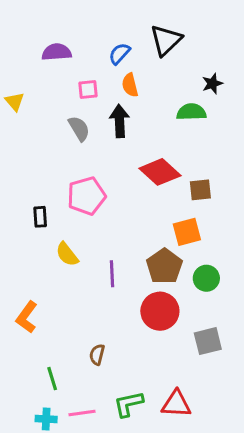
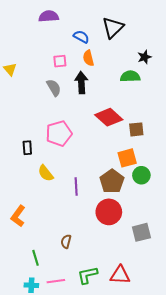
purple semicircle: (57, 52) -> (49, 16), moved
blue semicircle: (119, 54) -> (81, 37), turned 77
green circle: (206, 278) -> (141, 175), moved

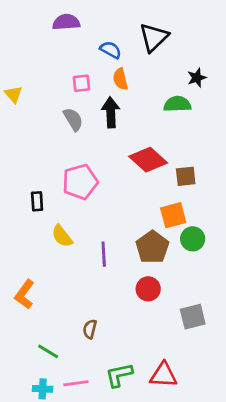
red circle: (109, 212) -> (148, 289), size x0.7
green line: (35, 258) -> (48, 351), turned -42

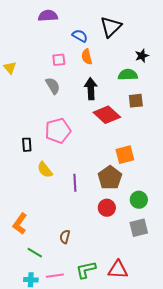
black arrow: (111, 112) -> (91, 89), moved
brown square: (186, 176) -> (136, 101), moved
green circle: (193, 239) -> (139, 200), moved
orange L-shape: (25, 294) -> (20, 224), moved

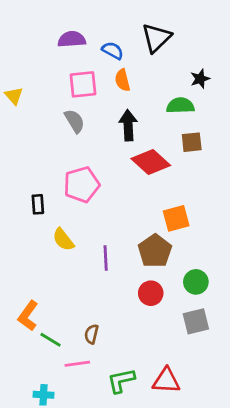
purple semicircle: (48, 16) -> (72, 39), moved
pink square: (59, 60) -> (83, 84), size x1.5
green line: (35, 253) -> (51, 340), moved
pink line: (55, 276) -> (77, 364), moved

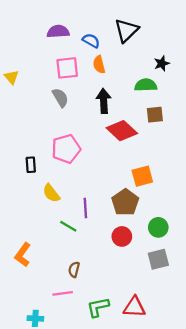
green line: (51, 340) -> (68, 226), moved

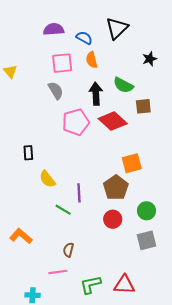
green semicircle: (146, 85) -> (123, 85), moved, turned -150
pink pentagon: (66, 149) -> (76, 122), moved
orange L-shape: (23, 255) -> (21, 236), turned 95

